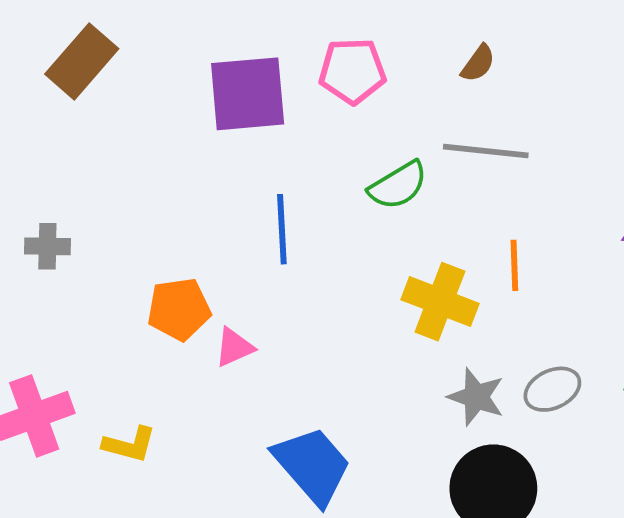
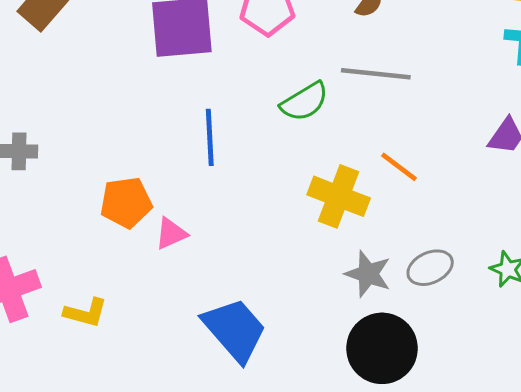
orange line: (514, 265) -> (399, 167), turned -51

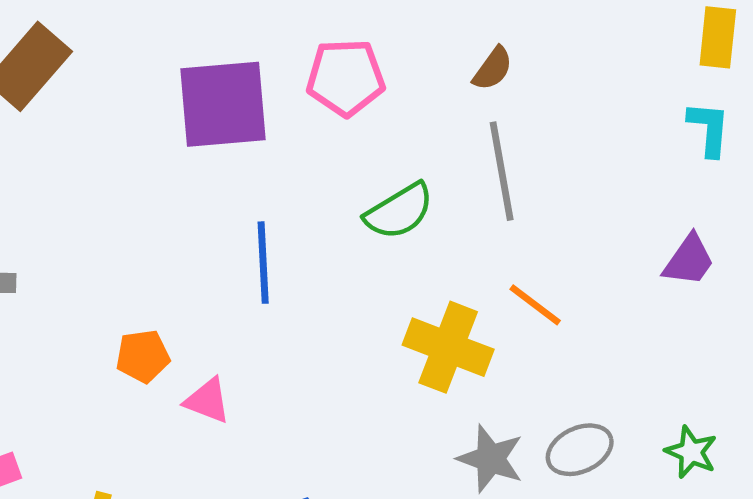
gray line: (376, 74) -> (502, 171), turned 74
orange pentagon: (126, 203) -> (143, 356), size x0.7
pink triangle: (171, 234) -> (207, 401), turned 45

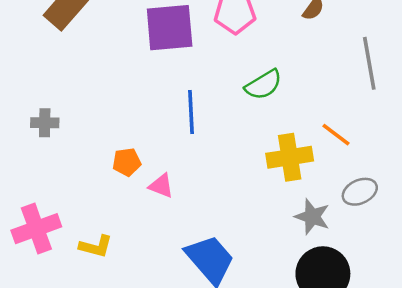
gray line: (502, 171) -> (369, 63), moved
yellow cross: (448, 347) -> (290, 157), turned -30
gray ellipse: (580, 450) -> (360, 192), moved

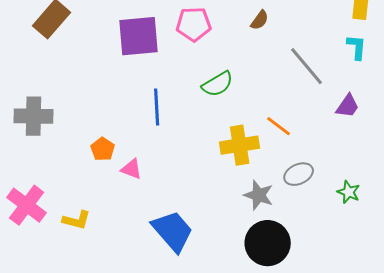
gray line: (369, 63) -> (307, 66), turned -30
gray cross: (45, 123) -> (34, 116), size x1.6
orange pentagon: (127, 162) -> (103, 149), turned -30
pink cross: (36, 229) -> (27, 205), turned -33

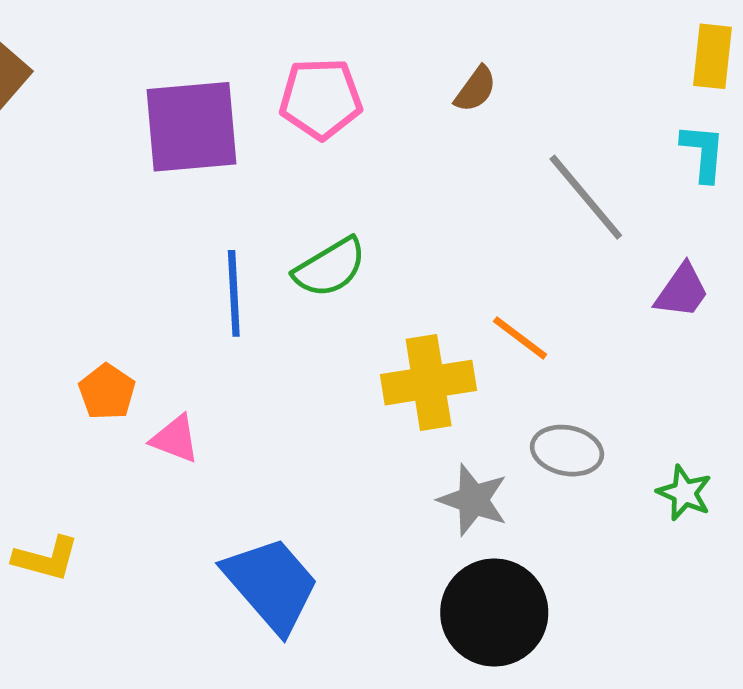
green semicircle: (218, 84) -> (330, 268), moved
gray ellipse: (299, 174) -> (567, 451), turned 36

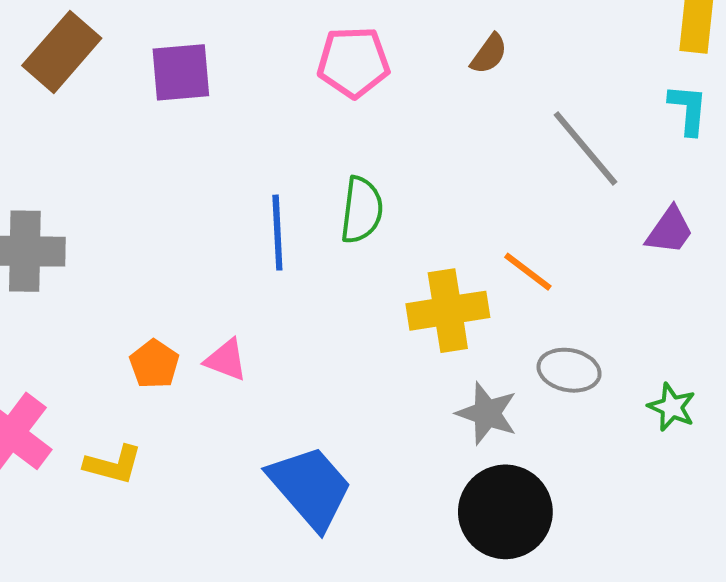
purple square: (192, 127) -> (181, 72), moved, size x0.7
green semicircle: (330, 268) -> (362, 210), turned -52
orange pentagon: (107, 392) -> (154, 364), moved

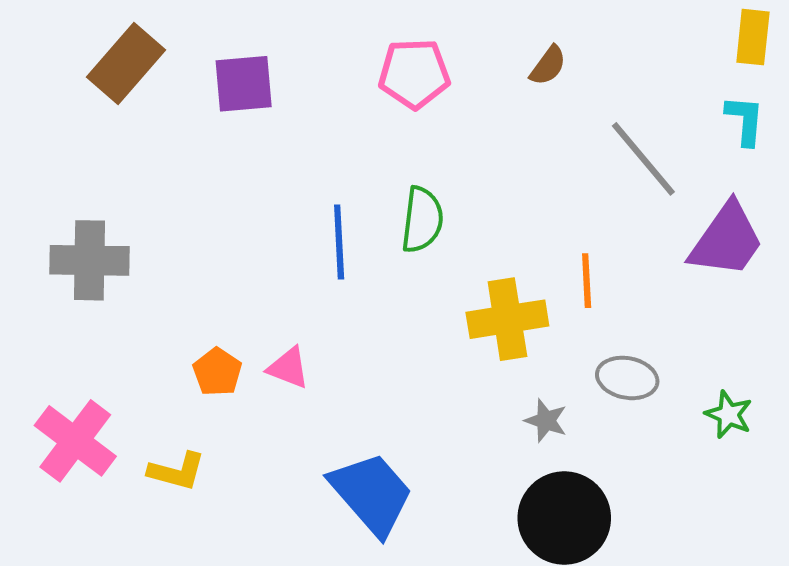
purple trapezoid: (670, 231) -> (727, 240), size x1.6
orange line: (528, 272) -> (587, 281), turned 50
gray star: (487, 413) -> (546, 421), size x0.7

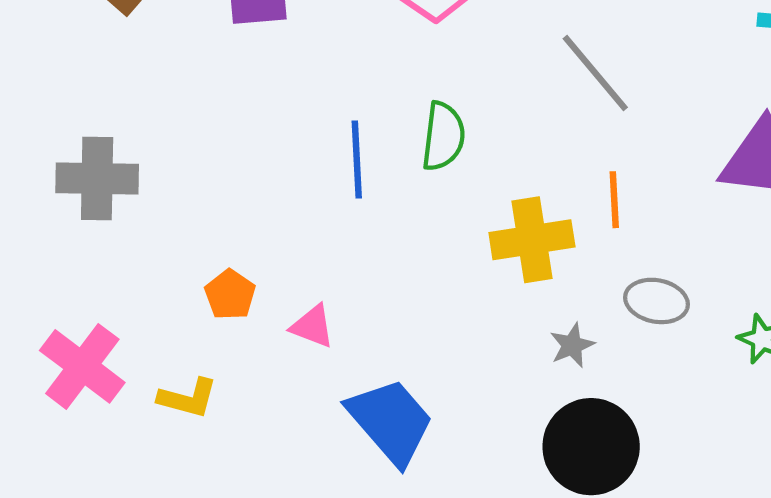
gray line: (643, 159) -> (595, 73), moved
pink triangle: (288, 368) -> (312, 326), moved
gray star: (546, 421) -> (572, 345), turned 30

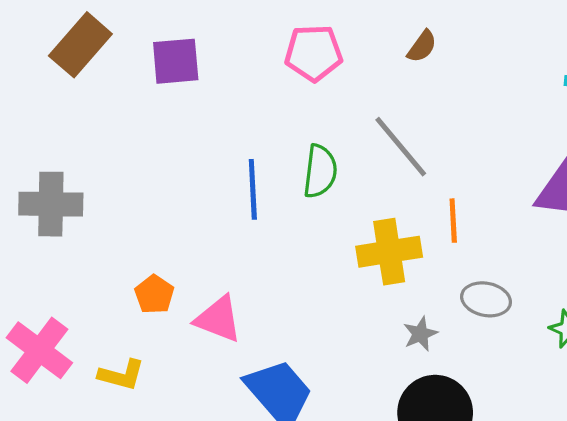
gray line: (595, 73) -> (401, 147), moved
pink triangle: (312, 326) -> (218, 319), size x1.4

